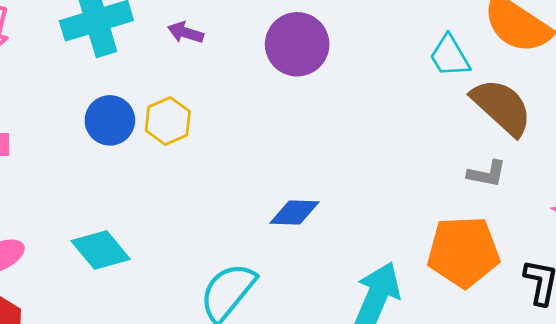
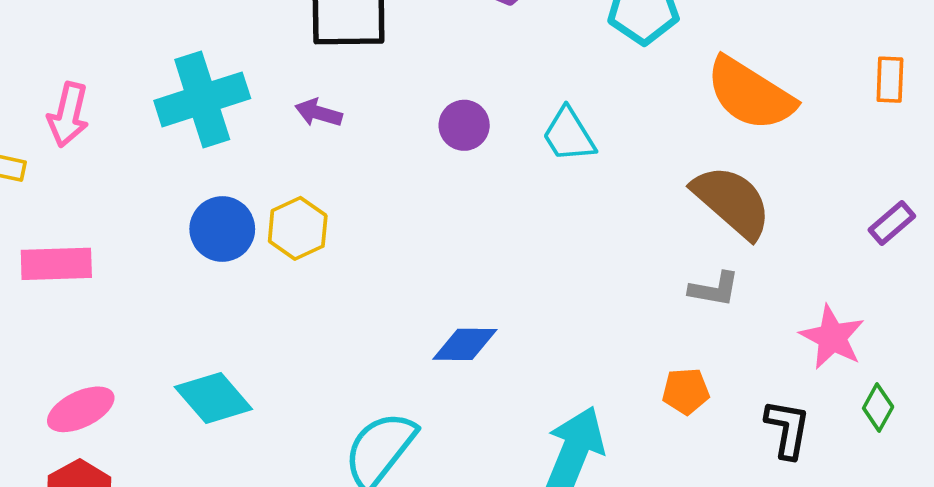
purple circle: (297, 44) -> (464, 125), size x0.6
cyan trapezoid: (450, 56) -> (569, 135), moved
orange pentagon: (463, 252) -> (686, 391), size x0.5

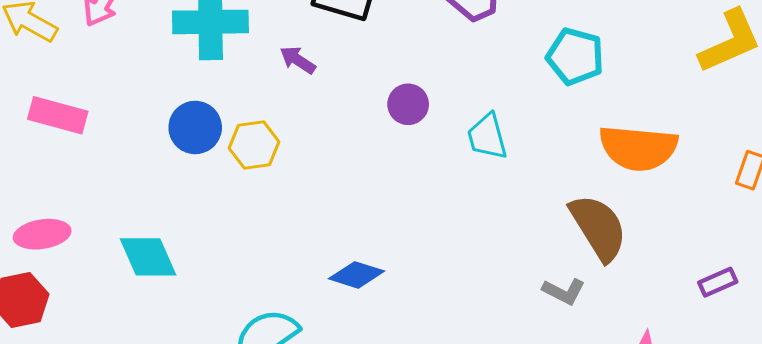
orange semicircle: (750, 94) -> (638, 148), turned -44

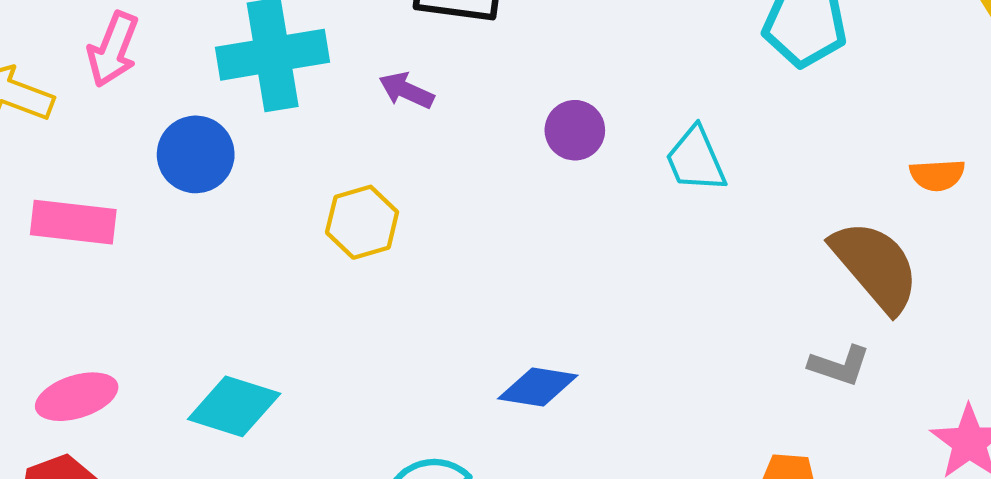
blue circle: (195, 127) -> (196, 154), moved
orange semicircle: (638, 148) -> (937, 175), moved, size x0.5
cyan diamond: (148, 257) -> (234, 406), turned -40

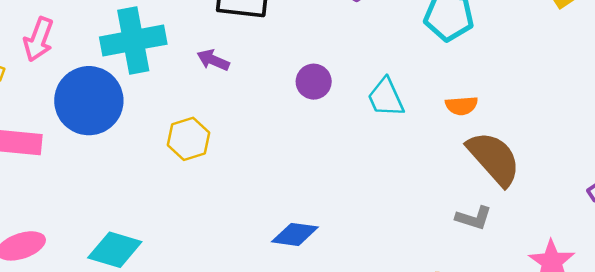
blue circle: (196, 154) -> (89, 101), size x1.5
orange semicircle: (937, 175) -> (462, 106), moved

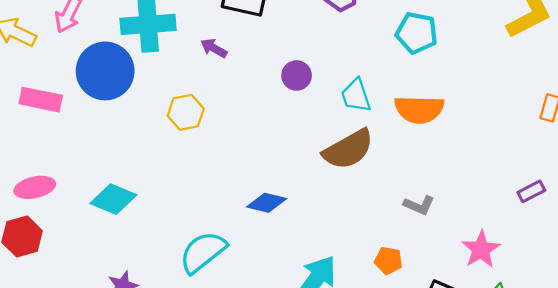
orange semicircle: (462, 106) -> (419, 109), size x1.8
brown semicircle: (494, 159) -> (348, 149), moved, turned 96

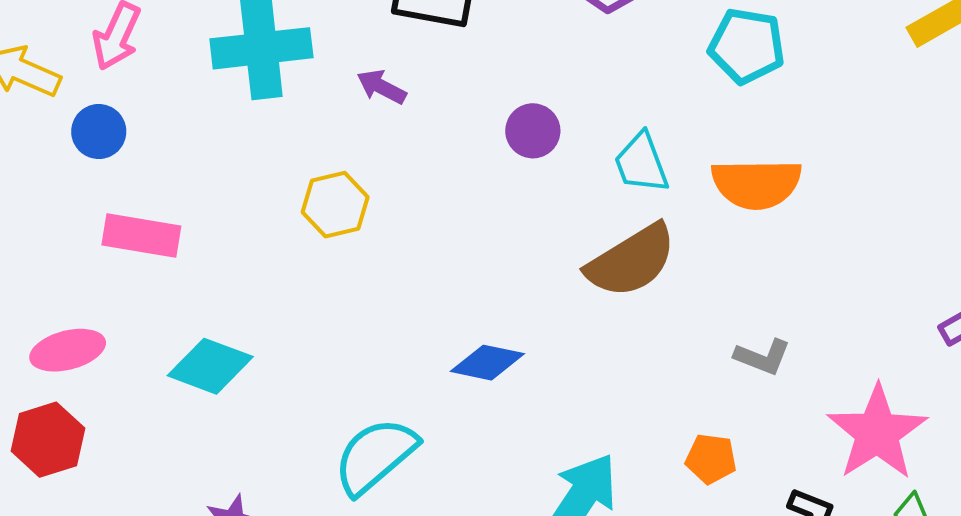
blue circle: (105, 71) -> (99, 132), moved, size x0.5
pink rectangle: (41, 100) -> (141, 236), moved
pink star: (481, 249) -> (877, 433), size x1.4

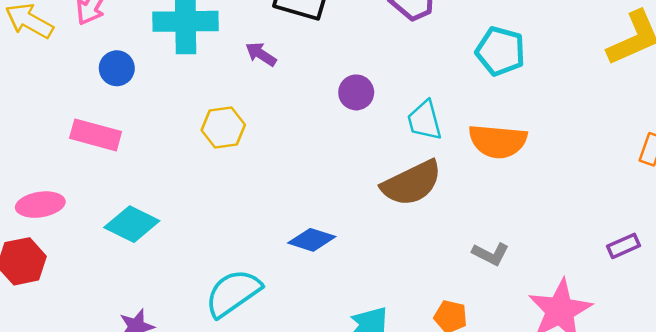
blue circle: (99, 132) -> (117, 68), moved

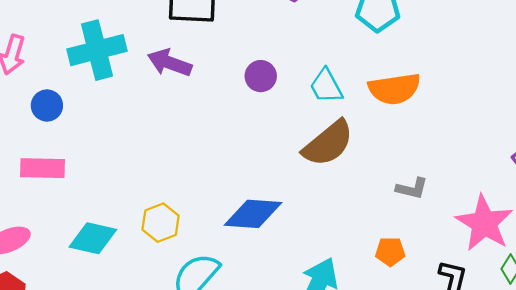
purple arrow: (261, 54) -> (170, 63), size x1.5
yellow hexagon: (223, 128) -> (161, 223), moved
blue diamond: (312, 240) -> (253, 214), size x1.4

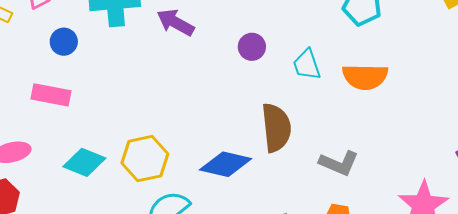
brown semicircle: (328, 143) -> (276, 128), moved, turned -66
gray L-shape: (412, 188) -> (339, 163), moved, size x1.4
yellow hexagon: (161, 223) -> (145, 159), size x1.4

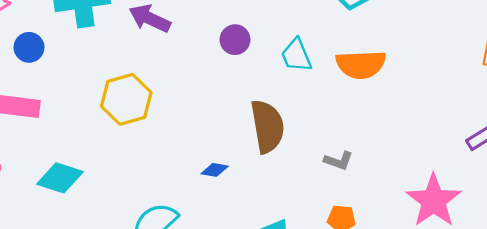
yellow hexagon: (145, 159) -> (126, 99), moved
gray L-shape: (339, 163) -> (338, 161), size x0.7
blue diamond: (226, 164) -> (215, 170), size x0.5

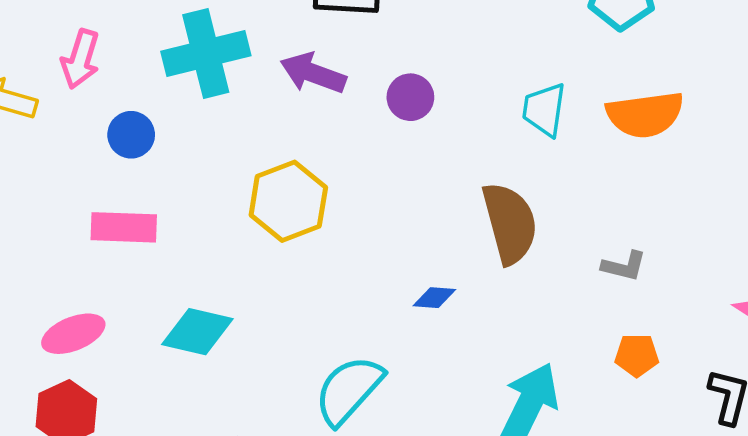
purple circle: (235, 40) -> (410, 97), moved
cyan trapezoid: (296, 55) -> (544, 110), turned 36

